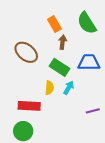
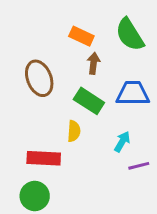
orange rectangle: (54, 24) -> (81, 36), turned -35
brown ellipse: (26, 52) -> (39, 78), turned 30
cyan arrow: (69, 88) -> (122, 142), moved

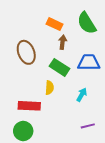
purple line: (139, 166) -> (88, 126), moved

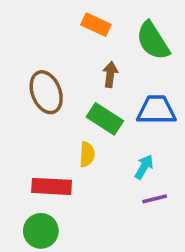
orange rectangle: (54, 24) -> (96, 25), moved
purple line: (88, 126) -> (155, 199), moved

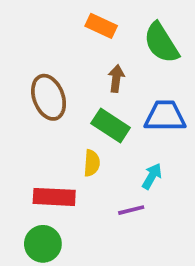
purple line: (155, 199) -> (131, 210), moved

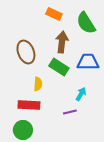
brown arrow: (116, 79) -> (62, 42), size x1.5
yellow semicircle: (92, 163) -> (38, 84), moved

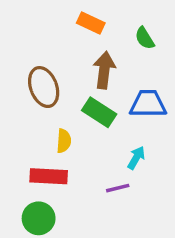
green semicircle: (86, 23) -> (145, 38), size x0.6

